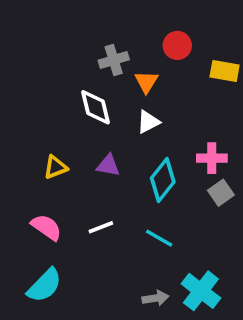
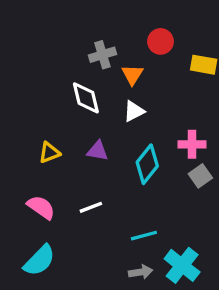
cyan line: (159, 238) -> (144, 236), moved, turned -45

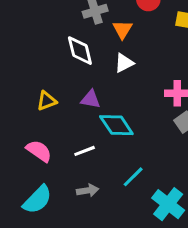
cyan diamond: (147, 164) -> (116, 125), moved, turned -72
cyan line: (144, 236) -> (133, 177), turned -30
gray arrow: (141, 272) -> (88, 190), moved

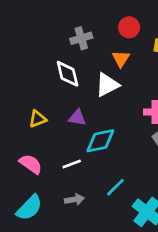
orange triangle: (123, 29) -> (121, 59), moved
white triangle: (124, 63) -> (107, 85), size x1.4
cyan diamond: (116, 125) -> (100, 141), turned -68

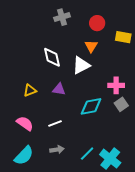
gray cross: (81, 38) -> (62, 17), moved
cyan diamond: (100, 141) -> (91, 106), moved
cyan line: (115, 187) -> (87, 154), moved

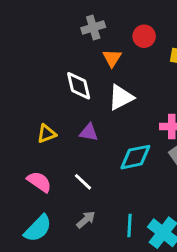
orange triangle: (91, 46) -> (112, 58), moved
white line: (55, 123) -> (83, 182), turned 64
gray arrow: (57, 150) -> (86, 220), turned -32
cyan line: (87, 154) -> (130, 225), turned -42

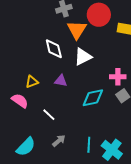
red circle: (144, 36) -> (99, 15), size x1.5
orange triangle: (112, 58) -> (77, 30), size x1.5
pink semicircle: (39, 182) -> (20, 101), moved
white line: (83, 182) -> (49, 115), moved

